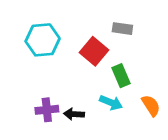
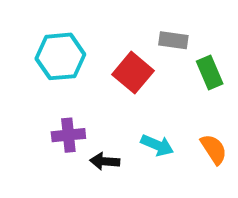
green rectangle: (121, 76) -> (210, 73), moved
purple cross: (47, 110) -> (68, 135), moved

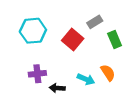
gray rectangle: (173, 40) -> (95, 22), turned -40
orange semicircle: (214, 149) -> (108, 73), moved

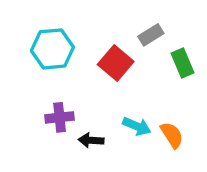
orange semicircle: (108, 73) -> (172, 135), moved

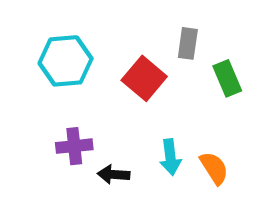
gray rectangle: (151, 35) -> (188, 43), turned -50
cyan arrow: (137, 126) -> (170, 157), turned 60

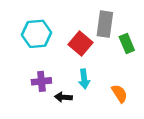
gray rectangle: (188, 43) -> (105, 24), size x1.5
cyan arrow: (170, 157) -> (84, 79), moved

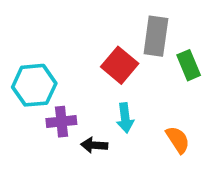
cyan hexagon: (37, 34) -> (34, 85), moved

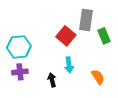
purple cross: (61, 122) -> (20, 72), moved
black arrow: (94, 145) -> (52, 80), turned 72

